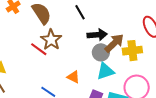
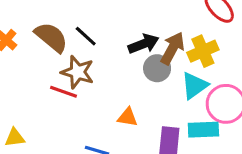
black line: (80, 12) -> (86, 36), moved
cyan triangle: (105, 71) -> (195, 86), moved

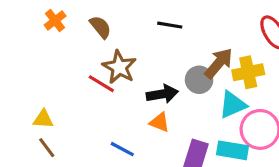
black line: (86, 36) -> (170, 25), moved, turned -45
brown semicircle: (51, 37) -> (100, 27), size x0.7
black arrow: (144, 44) -> (162, 94), moved

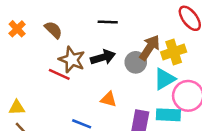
black arrow: (162, 94) -> (103, 57), moved

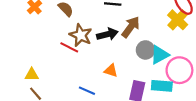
brown arrow: (150, 48) -> (131, 27), moved
yellow cross: (174, 52) -> (178, 20), moved, turned -30
gray circle: (136, 62) -> (145, 50), moved

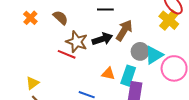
yellow triangle: (32, 75) -> (32, 83), turned -32
cyan rectangle: (162, 86) -> (128, 76), moved, turned -72

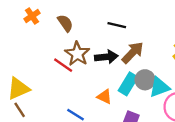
cyan rectangle: (128, 76) -> (128, 84), moved
yellow triangle: (32, 83) -> (18, 89), size x1.5

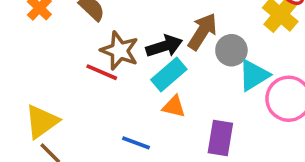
gray circle: (145, 80) -> (231, 50), moved
cyan rectangle: (128, 84) -> (169, 75), moved, turned 30

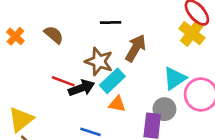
black arrow: (164, 46) -> (81, 88), moved
gray circle: (231, 50) -> (164, 109), moved
brown star: (120, 51) -> (99, 61), moved

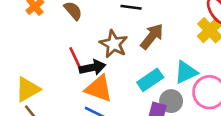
red line: (63, 81) -> (75, 58), turned 35
cyan rectangle: (112, 81) -> (150, 80), moved
orange triangle: (117, 104) -> (99, 89), moved, size x1.6

